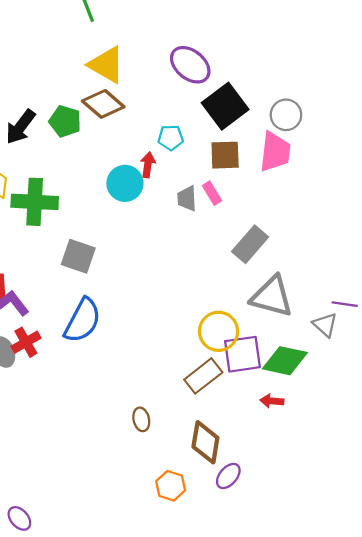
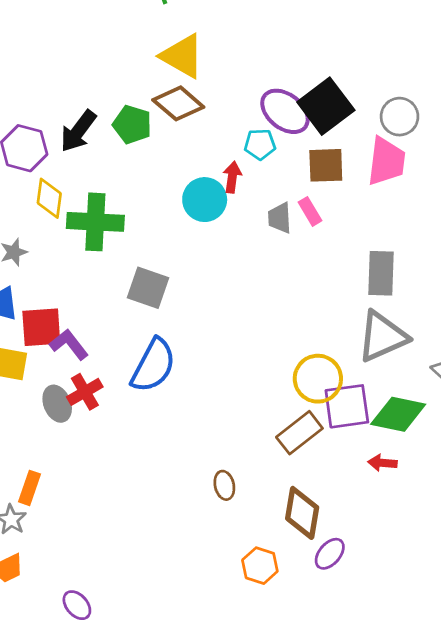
purple ellipse: (190, 65) -> (285, 111), moved
gray rectangle: (250, 244) -> (381, 273), moved, turned -39
gray triangle: (272, 296) -> (382, 337), turned -39

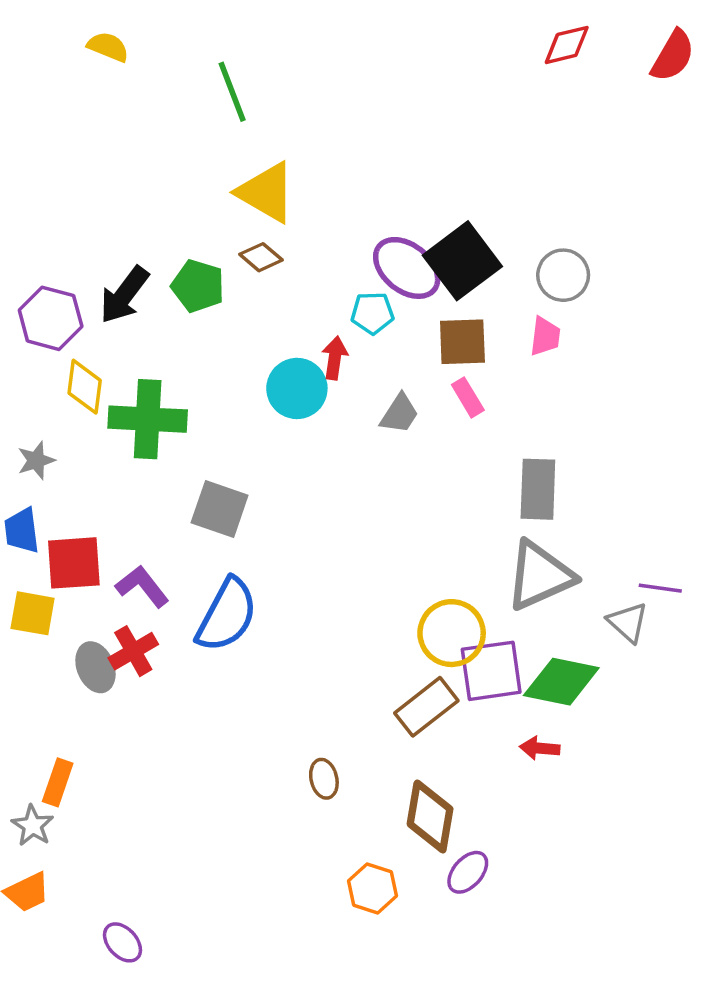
brown diamond: (178, 103) -> (261, 257), size x0.6
pink trapezoid: (386, 161) -> (545, 336), size x0.6
pink rectangle: (310, 211) -> (468, 397), moved
gray trapezoid: (280, 218) -> (399, 414), turned -144
purple L-shape: (69, 344) -> (142, 586), moved

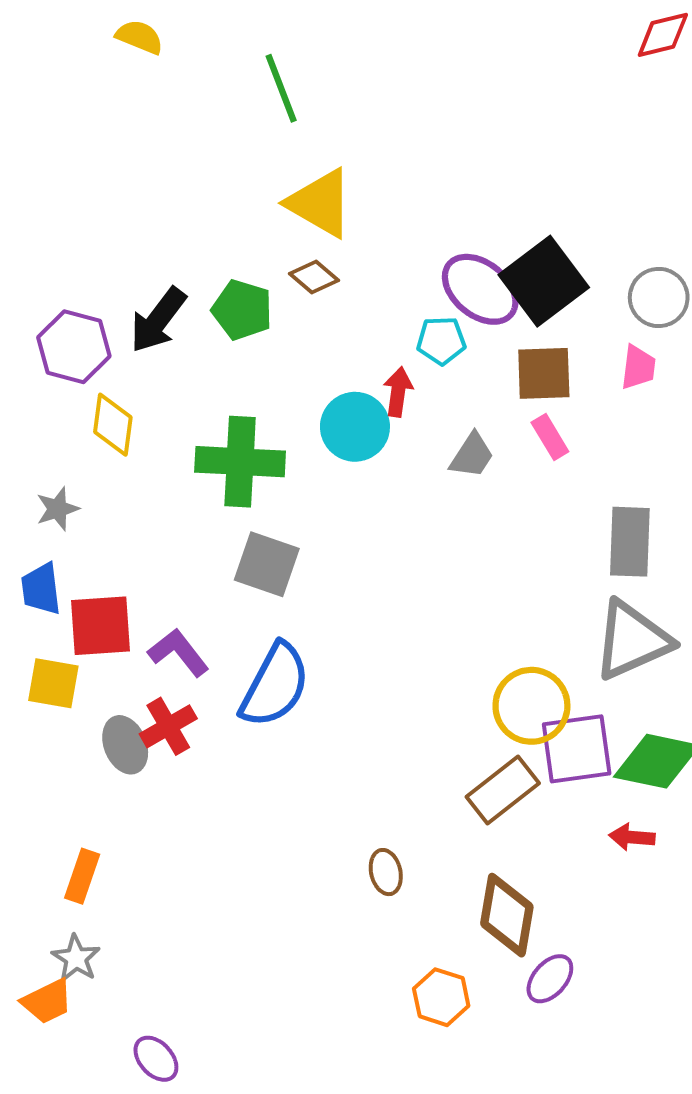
green cross: (148, 419) -> (240, 462), moved
gray star: (33, 826) -> (76, 958), moved

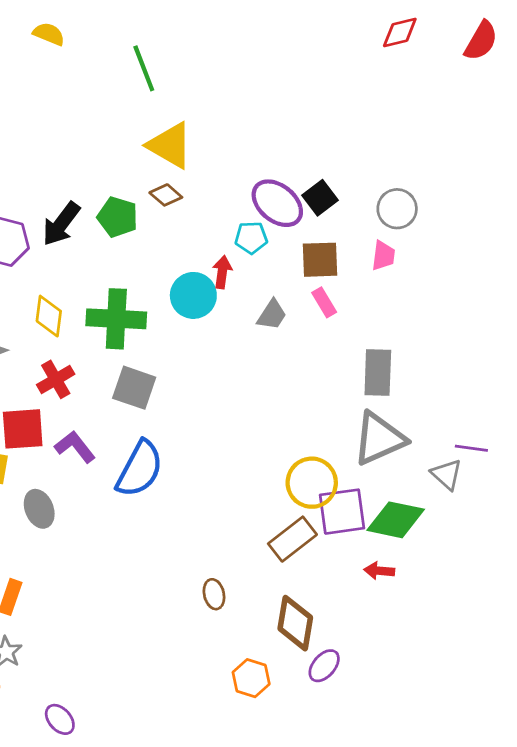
black square: (544, 281) -> (320, 198), size x0.6
yellow diamond: (113, 425) -> (49, 316), moved
red cross: (168, 726) -> (56, 379), moved

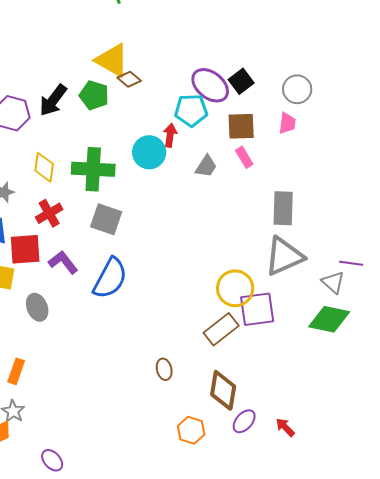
yellow triangle: (170, 145) -> (112, 60), moved
cyan pentagon: (251, 238) -> (191, 110), size x1.4
green diamond: (396, 520) -> (329, 319), moved
red arrow: (379, 571) -> (285, 427), moved, turned 40

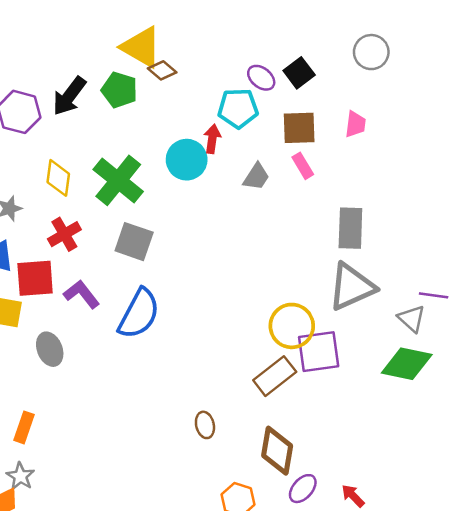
purple ellipse: (210, 85) -> (261, 78), size x0.6
gray circle: (297, 89) -> (371, 52), moved
green cross: (93, 169) -> (118, 180), turned 36

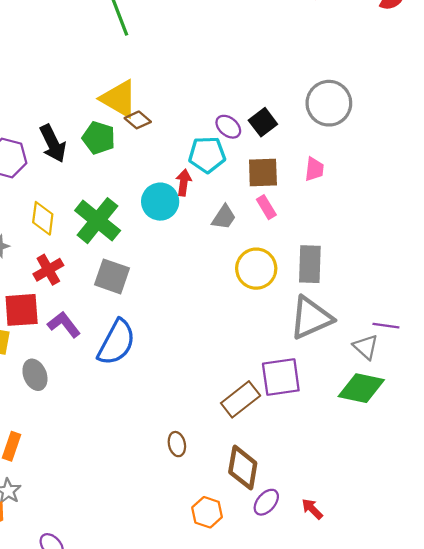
gray circle: (371, 52) -> (329, 103), size x1.4
black arrow: (69, 96) -> (53, 143), turned -63
yellow circle: (292, 326) -> (256, 269), moved

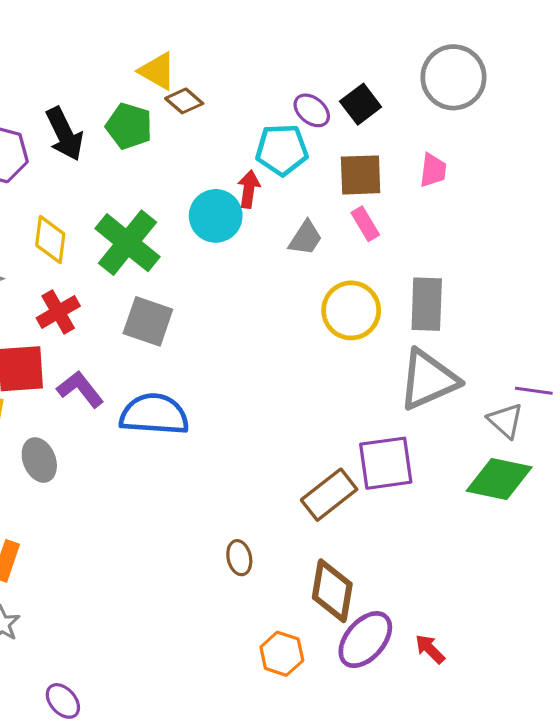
yellow triangle: (119, 99) -> (157, 71), size x0.7
blue semicircle: (117, 342) -> (154, 414), turned -114
purple ellipse: (266, 502) -> (365, 640), size x1.5

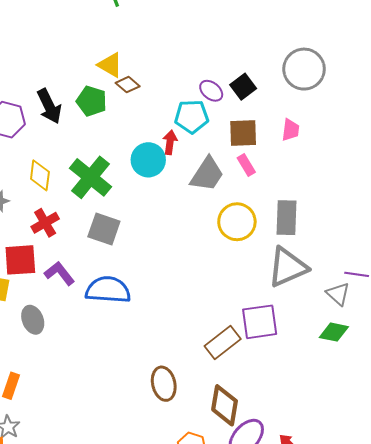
gray trapezoid: (305, 238) -> (207, 174), size x1.5
green diamond: (499, 479) -> (334, 332), size x0.7
brown ellipse: (239, 558) -> (164, 384), size x1.5

